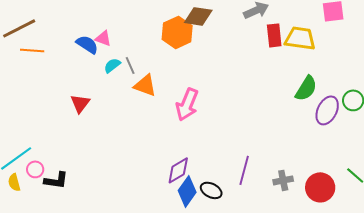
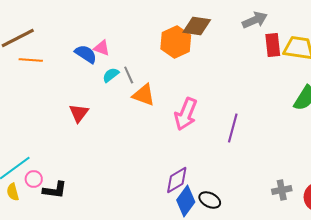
purple line: (244, 170) -> (233, 128), moved

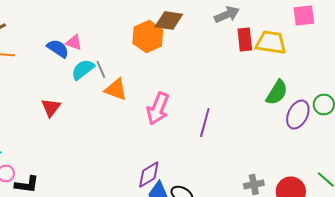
cyan semicircle: (111, 75) -> (83, 70), size x1.4

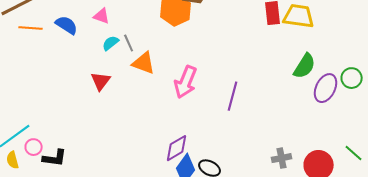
blue semicircle: (58, 48) -> (67, 25), moved
cyan semicircle: (83, 70) -> (111, 43), size x0.7
red triangle: (51, 108) -> (101, 81), moved

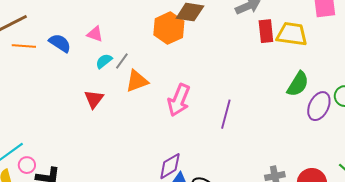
gray line: (129, 43) -> (122, 61), turned 60
orange triangle: (144, 63) -> (137, 81), turned -40

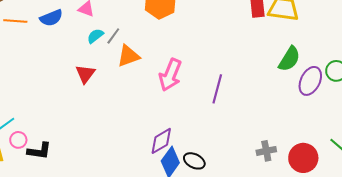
blue semicircle: (60, 43) -> (51, 18), turned 125

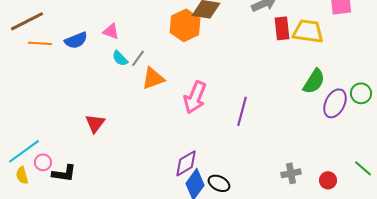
cyan semicircle: (95, 36) -> (120, 58), turned -96
red triangle: (85, 74) -> (95, 123), moved
red circle: (303, 158) -> (328, 180), size x0.6

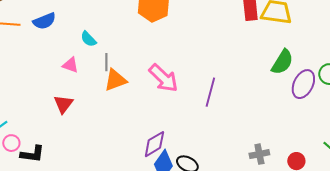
pink triangle: (111, 31) -> (70, 65), moved
gray line: (138, 58) -> (106, 62), moved, turned -36
orange triangle: (153, 78) -> (115, 80), moved
pink arrow: (195, 97) -> (163, 78), turned -68

